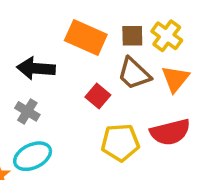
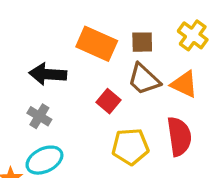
yellow cross: (167, 36) -> (193, 35), moved
orange triangle: (175, 79) -> (184, 84), turned -44
red semicircle: (170, 132) -> (179, 136), turned -84

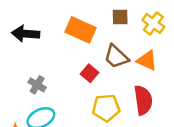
brown square: (142, 42) -> (120, 17), moved
black arrow: (48, 74) -> (26, 34), moved

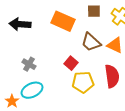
red square: (89, 73) -> (71, 63), moved

